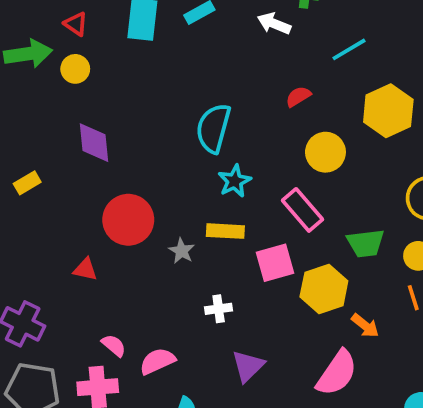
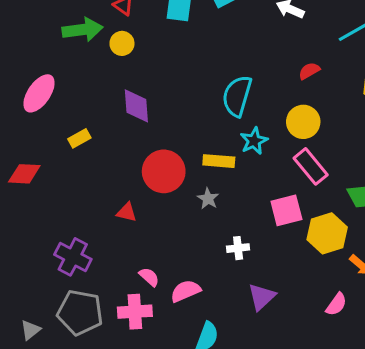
yellow circle: (325, 152) -> (303, 122), moved
yellow rectangle: (225, 231) -> (219, 161), moved
pink semicircle: (337, 373) -> (336, 304), size x0.6

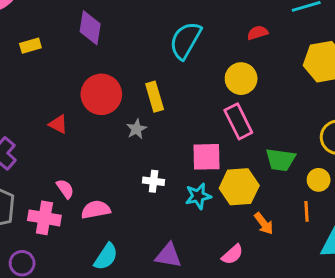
cyan star: (254, 141) -> (198, 196), moved
yellow rectangle: (219, 161) -> (155, 97), turned 56
purple triangle: (262, 297) -> (168, 256), moved, turned 40

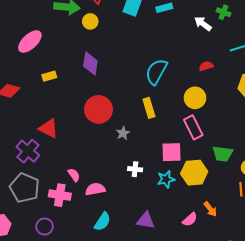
yellow rectangle: (155, 97) -> (149, 108), moved
red triangle: (58, 124) -> (49, 128), moved, size x1.5
orange arrow: (264, 223) -> (210, 209), moved

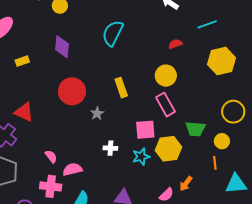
cyan semicircle: (156, 72) -> (113, 33), moved
pink cross: (60, 195) -> (51, 186), moved
orange arrow: (210, 209) -> (186, 184), turned 77

